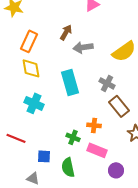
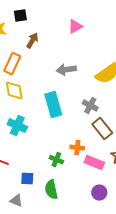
brown arrow: (66, 32) -> (32, 41), moved
pink rectangle: (97, 150) -> (94, 163), moved

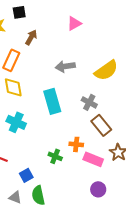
blue square: (27, 179) -> (26, 175), turned -32
green semicircle: (51, 190) -> (38, 195), moved

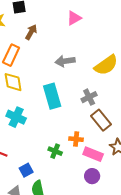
gray cross: (89, 102) -> (89, 97), turned 35
purple circle: (98, 189) -> (92, 176), moved

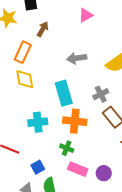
cyan cross: (16, 117) -> (38, 122), moved, turned -30
orange cross: (76, 139) -> (75, 121), moved, size x1.6
pink rectangle: (93, 154) -> (78, 169), moved

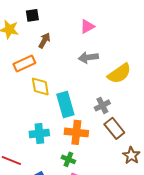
orange rectangle: (23, 52) -> (24, 63), turned 40
gray arrow: (77, 58) -> (88, 57), moved
yellow diamond: (25, 79) -> (40, 86), moved

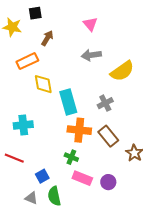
pink triangle: (87, 26) -> (90, 24), turned -42
brown rectangle: (114, 128) -> (108, 136), moved
cyan cross: (39, 133) -> (23, 125), moved

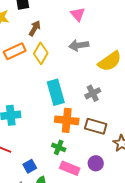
yellow diamond: (43, 84) -> (41, 53), moved, turned 40
brown rectangle: (108, 136) -> (96, 126), turned -35
purple circle: (108, 182) -> (96, 163), moved

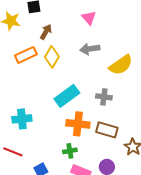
cyan rectangle: (56, 92) -> (67, 96), turned 70
gray cross: (93, 93) -> (104, 97), turned 35
green cross: (59, 147) -> (70, 151), turned -32

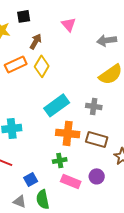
pink triangle: (89, 18) -> (69, 24), moved
gray arrow: (90, 49) -> (107, 40), moved

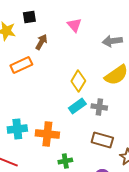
yellow diamond: (42, 66) -> (78, 81), moved
cyan rectangle: (57, 105) -> (77, 106), moved, size x0.7
orange cross: (68, 133) -> (47, 134), moved

